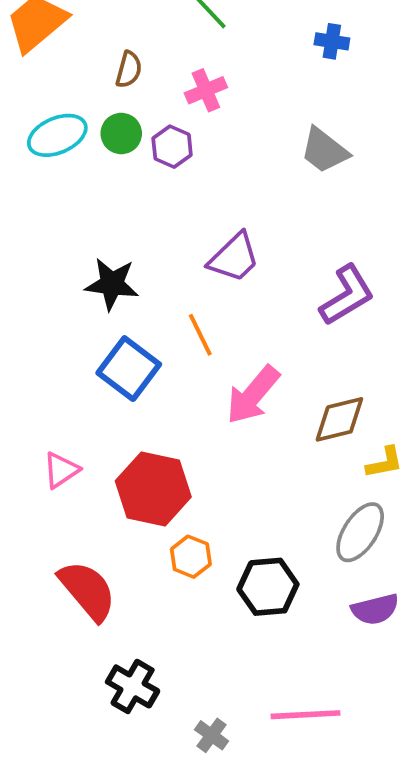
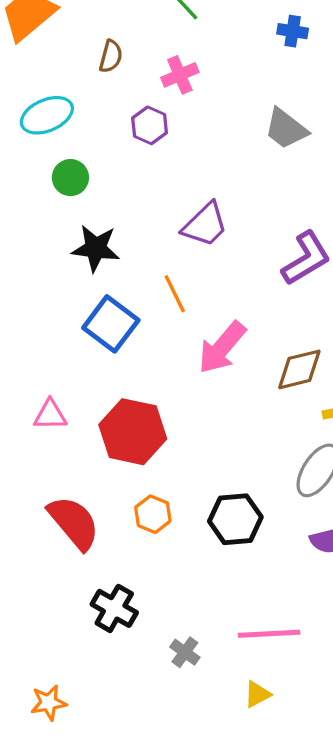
green circle: (121, 133) -> (70, 178), moved
pink triangle: (61, 470) -> (50, 415), turned 33
orange hexagon: (191, 557) -> (153, 514), moved

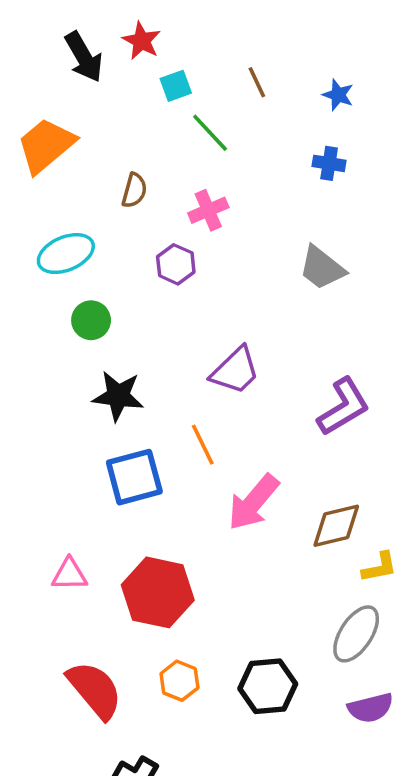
blue square: (111, 324) -> (134, 477), turned 38

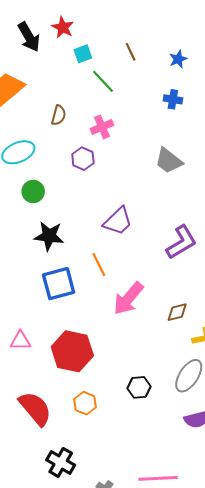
blue star: (338, 95) -> (178, 59), turned 30
brown diamond: (336, 526) -> (177, 312), size x0.7
black hexagon: (268, 686) -> (139, 387), moved, size x0.7

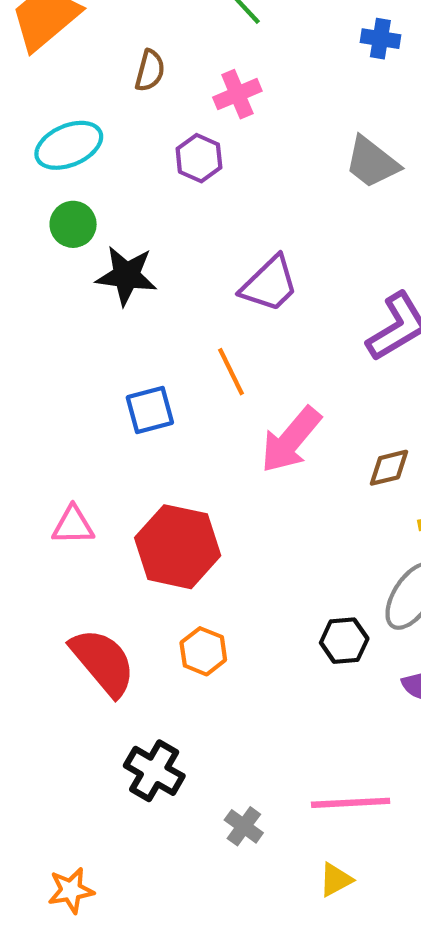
green circle: (33, 191) -> (73, 224), moved
black star: (49, 236) -> (126, 276), moved
blue square: (59, 284) -> (150, 410), size x0.7
black hexagon: (139, 387) -> (344, 641), moved

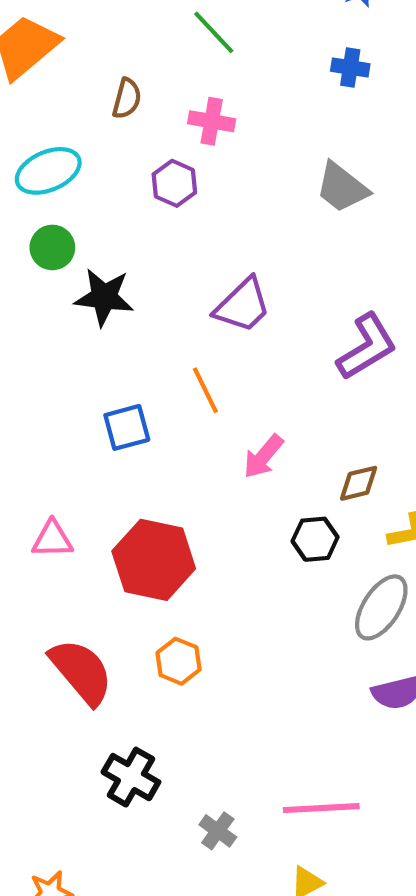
pink cross: (237, 94) -> (212, 121), turned 33
pink arrow: (291, 440) -> (263, 456), size x0.7
black hexagon: (344, 641) -> (315, 539), moved

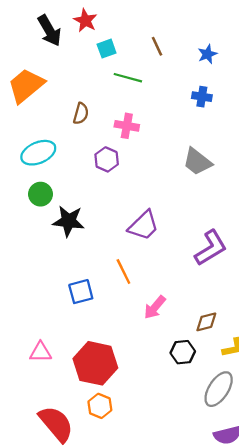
green line: (214, 32) -> (128, 78), turned -32
orange hexagon: (179, 661) -> (100, 406), moved

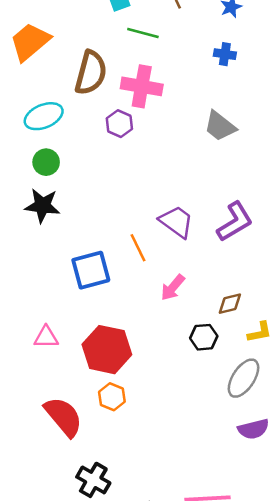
brown semicircle: (81, 113) -> (91, 73), size x1.8
pink cross: (127, 126) -> (142, 86), size x1.5
black star: (69, 221) -> (42, 206), moved
purple trapezoid: (144, 226) -> (176, 222), moved, turned -100
blue square: (81, 292) -> (91, 270), size x1.4

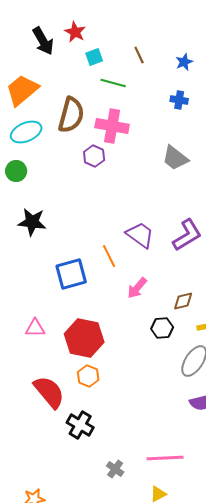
cyan ellipse: (44, 116) -> (26, 132), moved
green circle: (46, 162) -> (16, 171), moved
black cross: (93, 480) -> (80, 425), moved

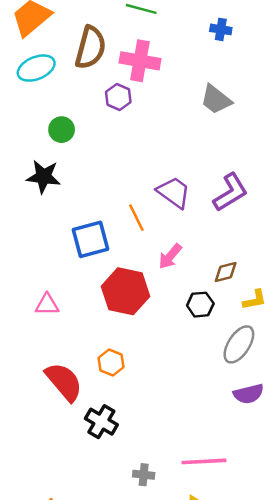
green circle: (16, 171) -> (62, 130), moved
red hexagon: (84, 338) -> (125, 291), moved
gray cross: (115, 469) -> (144, 475), turned -30

